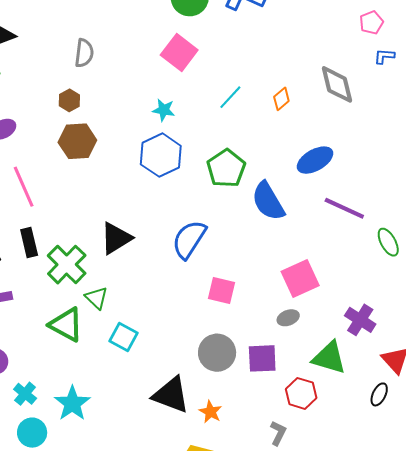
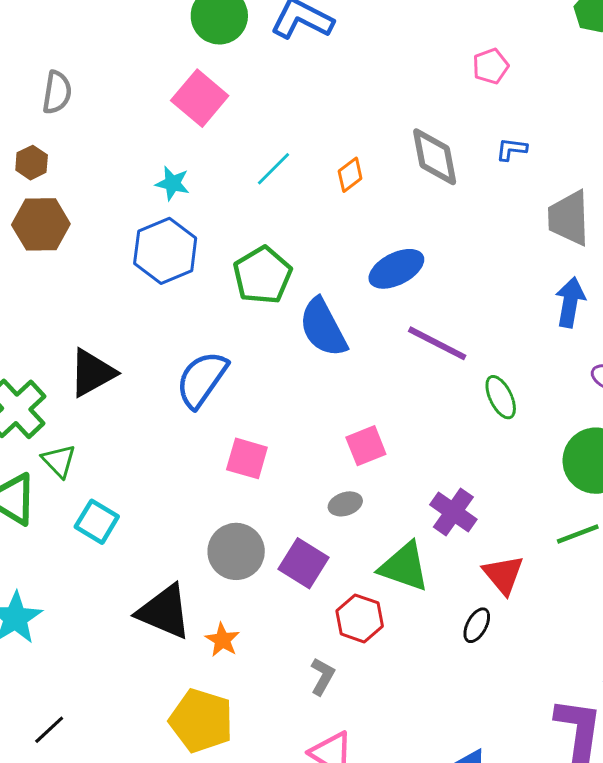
blue L-shape: (384, 56) -> (511, 149), moved
pink square: (300, 278) -> (366, 446), size x0.7
purple square: (262, 358) -> (304, 563), turned 32

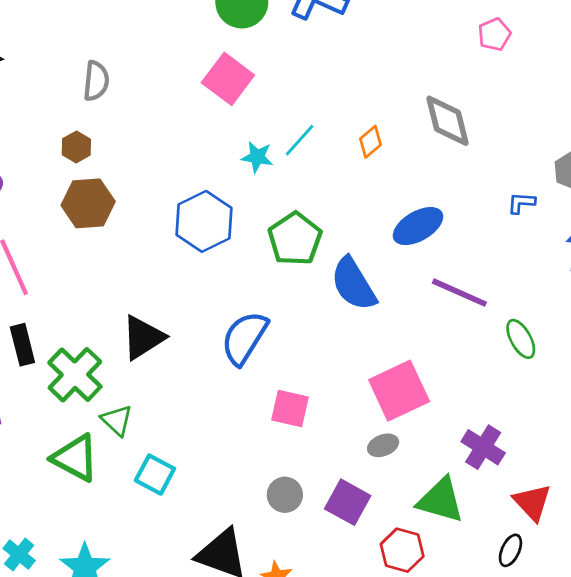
blue L-shape: (511, 149) -> (521, 203), moved
cyan star: (172, 183) -> (257, 157), moved
pink square: (366, 446) -> (399, 391), size x1.6
gray circle: (236, 551) -> (285, 495), size x0.7

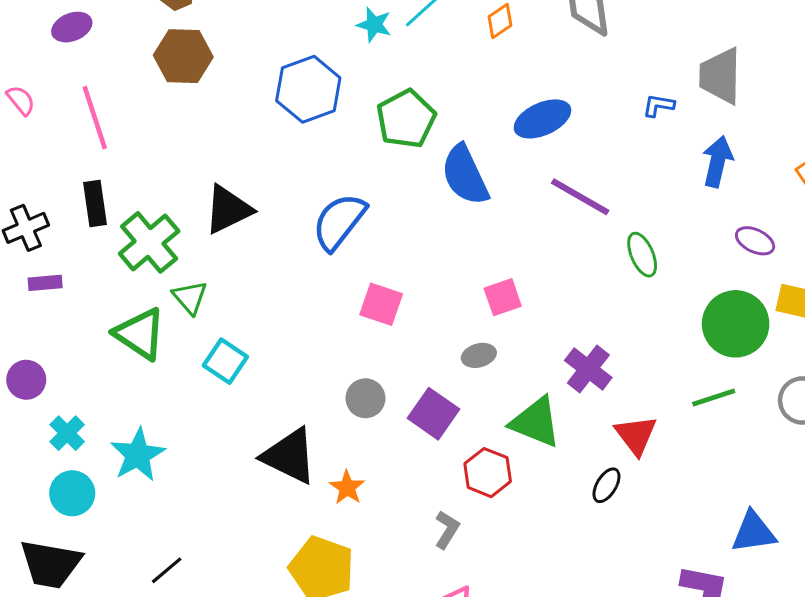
pink square: (399, 391) -> (503, 297), size x0.6

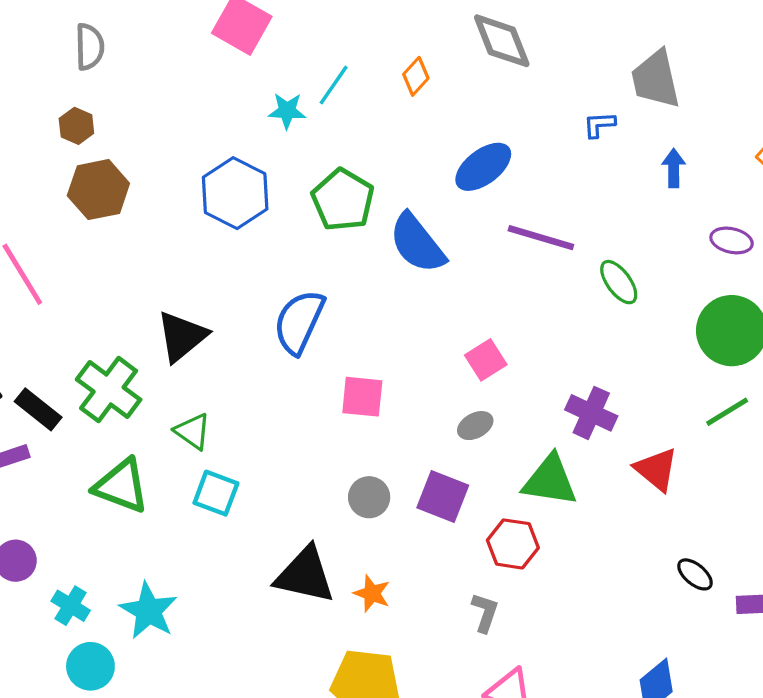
blue arrow: (717, 162) -> (674, 168), size x0.7
black rectangle: (95, 203) -> (38, 409), moved, turned -30
green triangle: (190, 297) -> (193, 431), moved
black ellipse: (606, 485) -> (695, 574), moved, turned -68

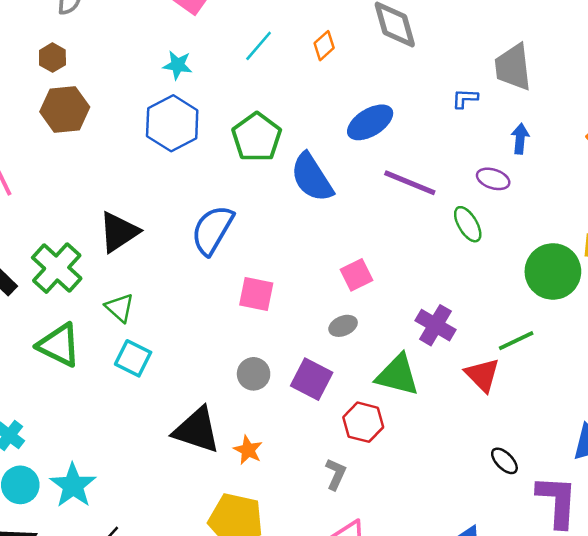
cyan star: (287, 111) -> (178, 65), moved
purple ellipse: (732, 240) -> (493, 179), moved
green line: (727, 412) -> (516, 341), moved
cyan star: (149, 611) -> (73, 485), moved

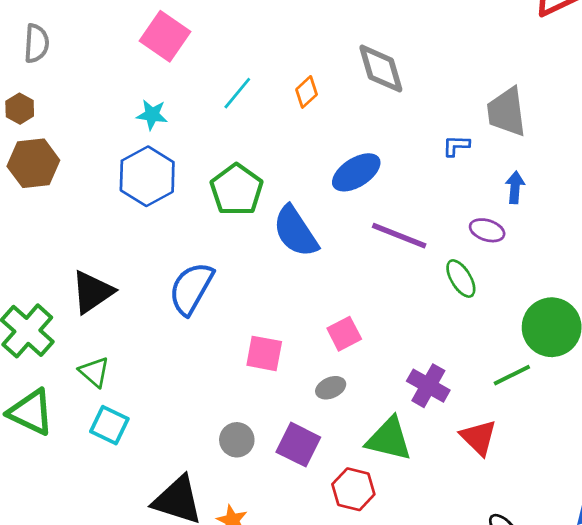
pink square: (256, 294) -> (264, 353), moved
green line: (516, 341) -> (512, 375), moved

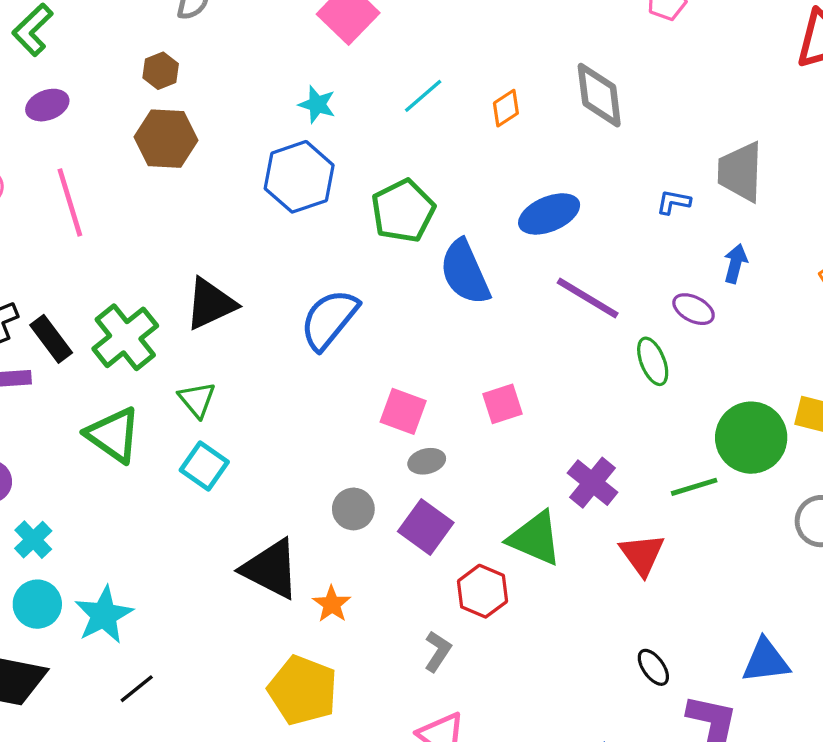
gray ellipse: (331, 388) -> (427, 461), moved

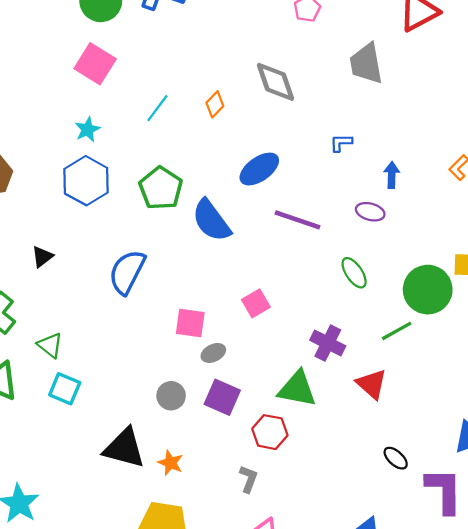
cyan star: (317, 104) -> (87, 129), turned -30
gray trapezoid: (740, 172) -> (366, 64), moved
black triangle: (210, 304) -> (42, 257), moved, size x0.6
green ellipse: (653, 361) -> (354, 273), moved

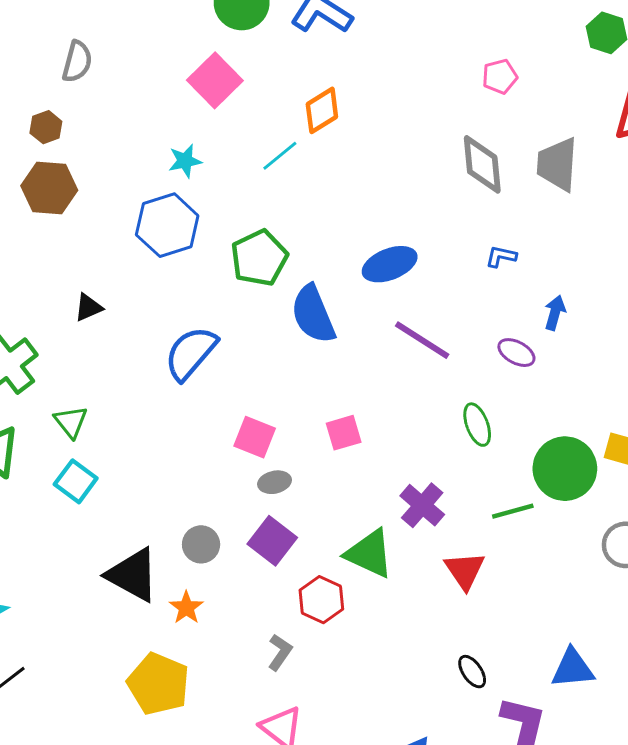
gray diamond: (276, 82) -> (482, 164), moved
orange diamond: (215, 104) -> (322, 110), moved, size x1.4
gray circle: (171, 396) -> (201, 544), moved

